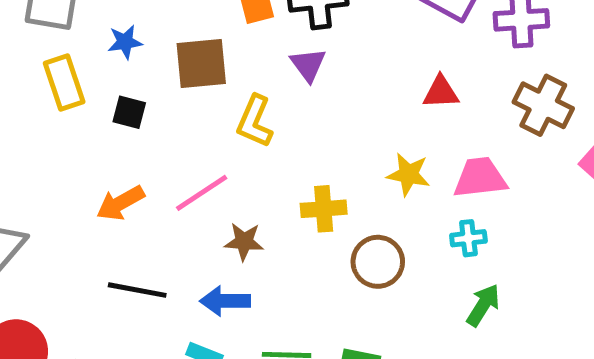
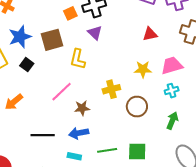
blue star: (125, 42) -> (20, 37), size x1.6
black square: (129, 112) -> (27, 65), turned 32
orange arrow: (121, 203) -> (14, 102), moved
green arrow: (483, 305) -> (172, 121), moved

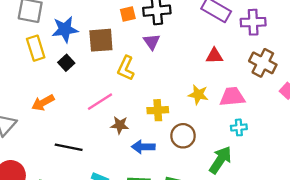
cyan cross: (172, 91) -> (239, 127), moved
green arrow: (172, 121) -> (220, 160), size x1.4
blue arrow: (79, 133) -> (143, 147), moved

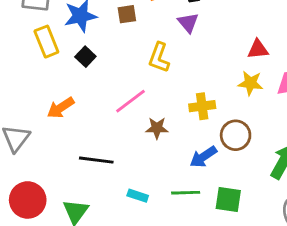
brown square: (101, 40) -> (127, 14), moved, size x0.6
red triangle: (214, 56) -> (258, 49), moved
blue arrow: (143, 147) -> (203, 157), moved, turned -30

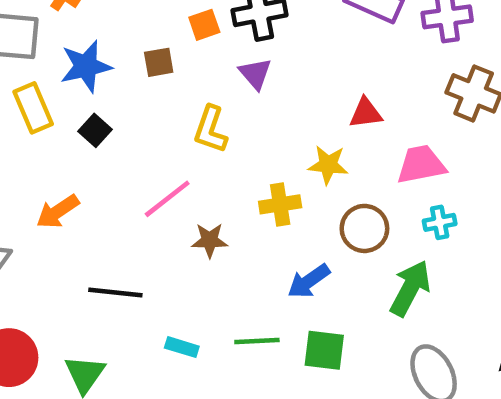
yellow star: (250, 83) -> (328, 165), moved
brown circle: (236, 135) -> (364, 228), moved
blue arrow: (203, 157) -> (309, 281), moved

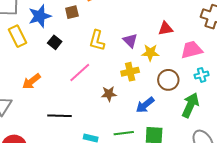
purple triangle: (255, 74) -> (130, 41), moved
black square: (95, 130) -> (55, 42), moved
brown star: (210, 240) -> (109, 94), moved

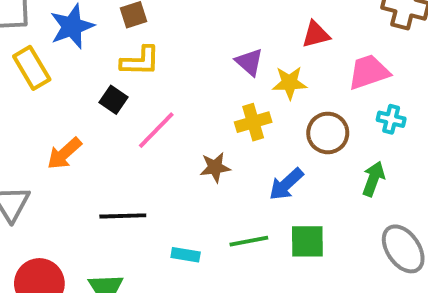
yellow L-shape: (97, 40) -> (140, 61), moved, turned -100
black square: (55, 42) -> (113, 100), moved
cyan cross: (202, 75) -> (391, 119), turned 32
green arrow: (190, 105) -> (373, 179), size x0.7

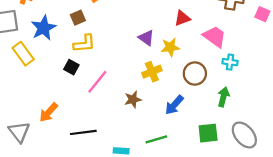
pink trapezoid: (369, 72) -> (215, 37), turned 60
orange arrow: (64, 153) -> (49, 112), moved
green square: (307, 241) -> (208, 133), moved

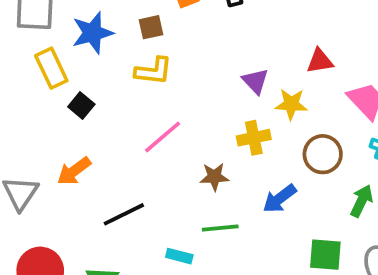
black square: (71, 67) -> (81, 105), moved
black line: (83, 132) -> (124, 214), turned -30
green line: (156, 139) -> (220, 228), moved

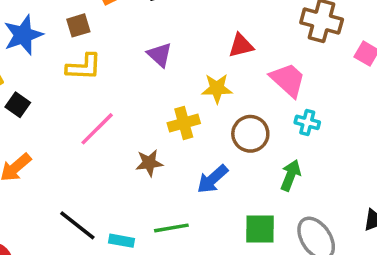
purple triangle: (255, 81) -> (160, 55), moved
black line: (124, 214) -> (77, 225), moved, turned 69
green line: (220, 228) -> (171, 228), moved

